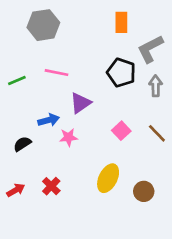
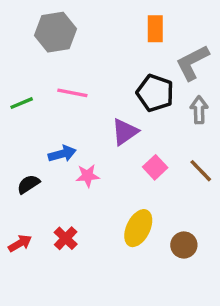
purple triangle: (80, 103) -> (125, 132), moved

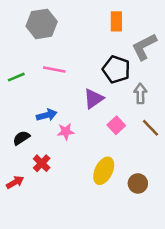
gray arrow: (199, 110) -> (140, 94), moved
red cross: (66, 238) -> (42, 163), moved

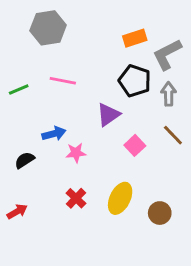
orange rectangle: (116, 21) -> (135, 38), moved, turned 72
gray arrow: (140, 94) -> (169, 94), moved
brown line: (151, 128) -> (173, 135), moved
red cross: (42, 163) -> (76, 198), moved

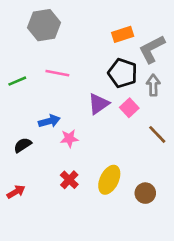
brown line: (173, 135) -> (157, 134), moved
pink square: (135, 145) -> (129, 108), moved

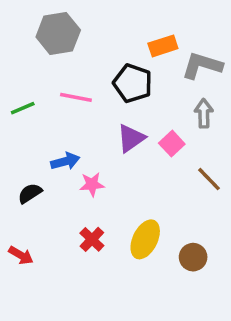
gray L-shape: (152, 49) -> (202, 65), turned 44
black pentagon: (123, 73) -> (133, 83), moved
red arrow: (16, 192) -> (21, 255), turned 60

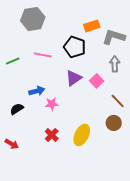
brown circle: (193, 257) -> (114, 123), moved

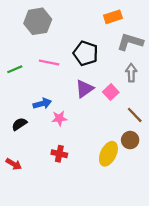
orange rectangle: (92, 26) -> (113, 17), moved
red cross: (52, 135) -> (59, 154), turned -32
yellow ellipse: (82, 135) -> (108, 154), moved

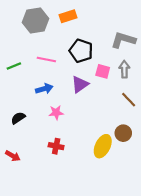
orange rectangle: (113, 17) -> (68, 16), moved
pink square: (111, 92) -> (103, 71), moved, turned -32
blue arrow: (42, 104) -> (44, 89), moved
brown line: (135, 115) -> (129, 100), moved

